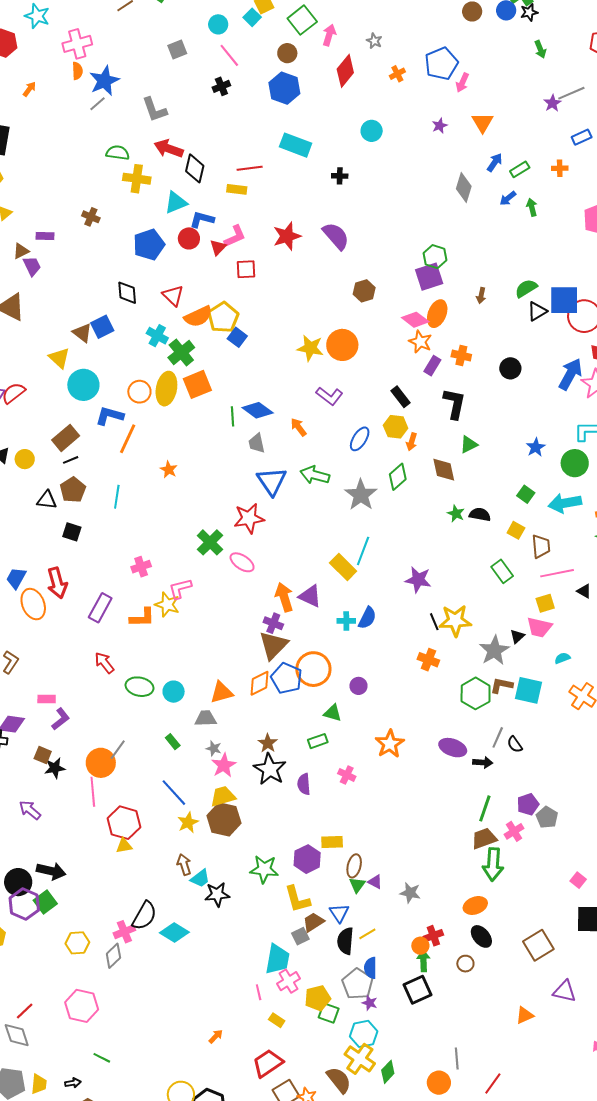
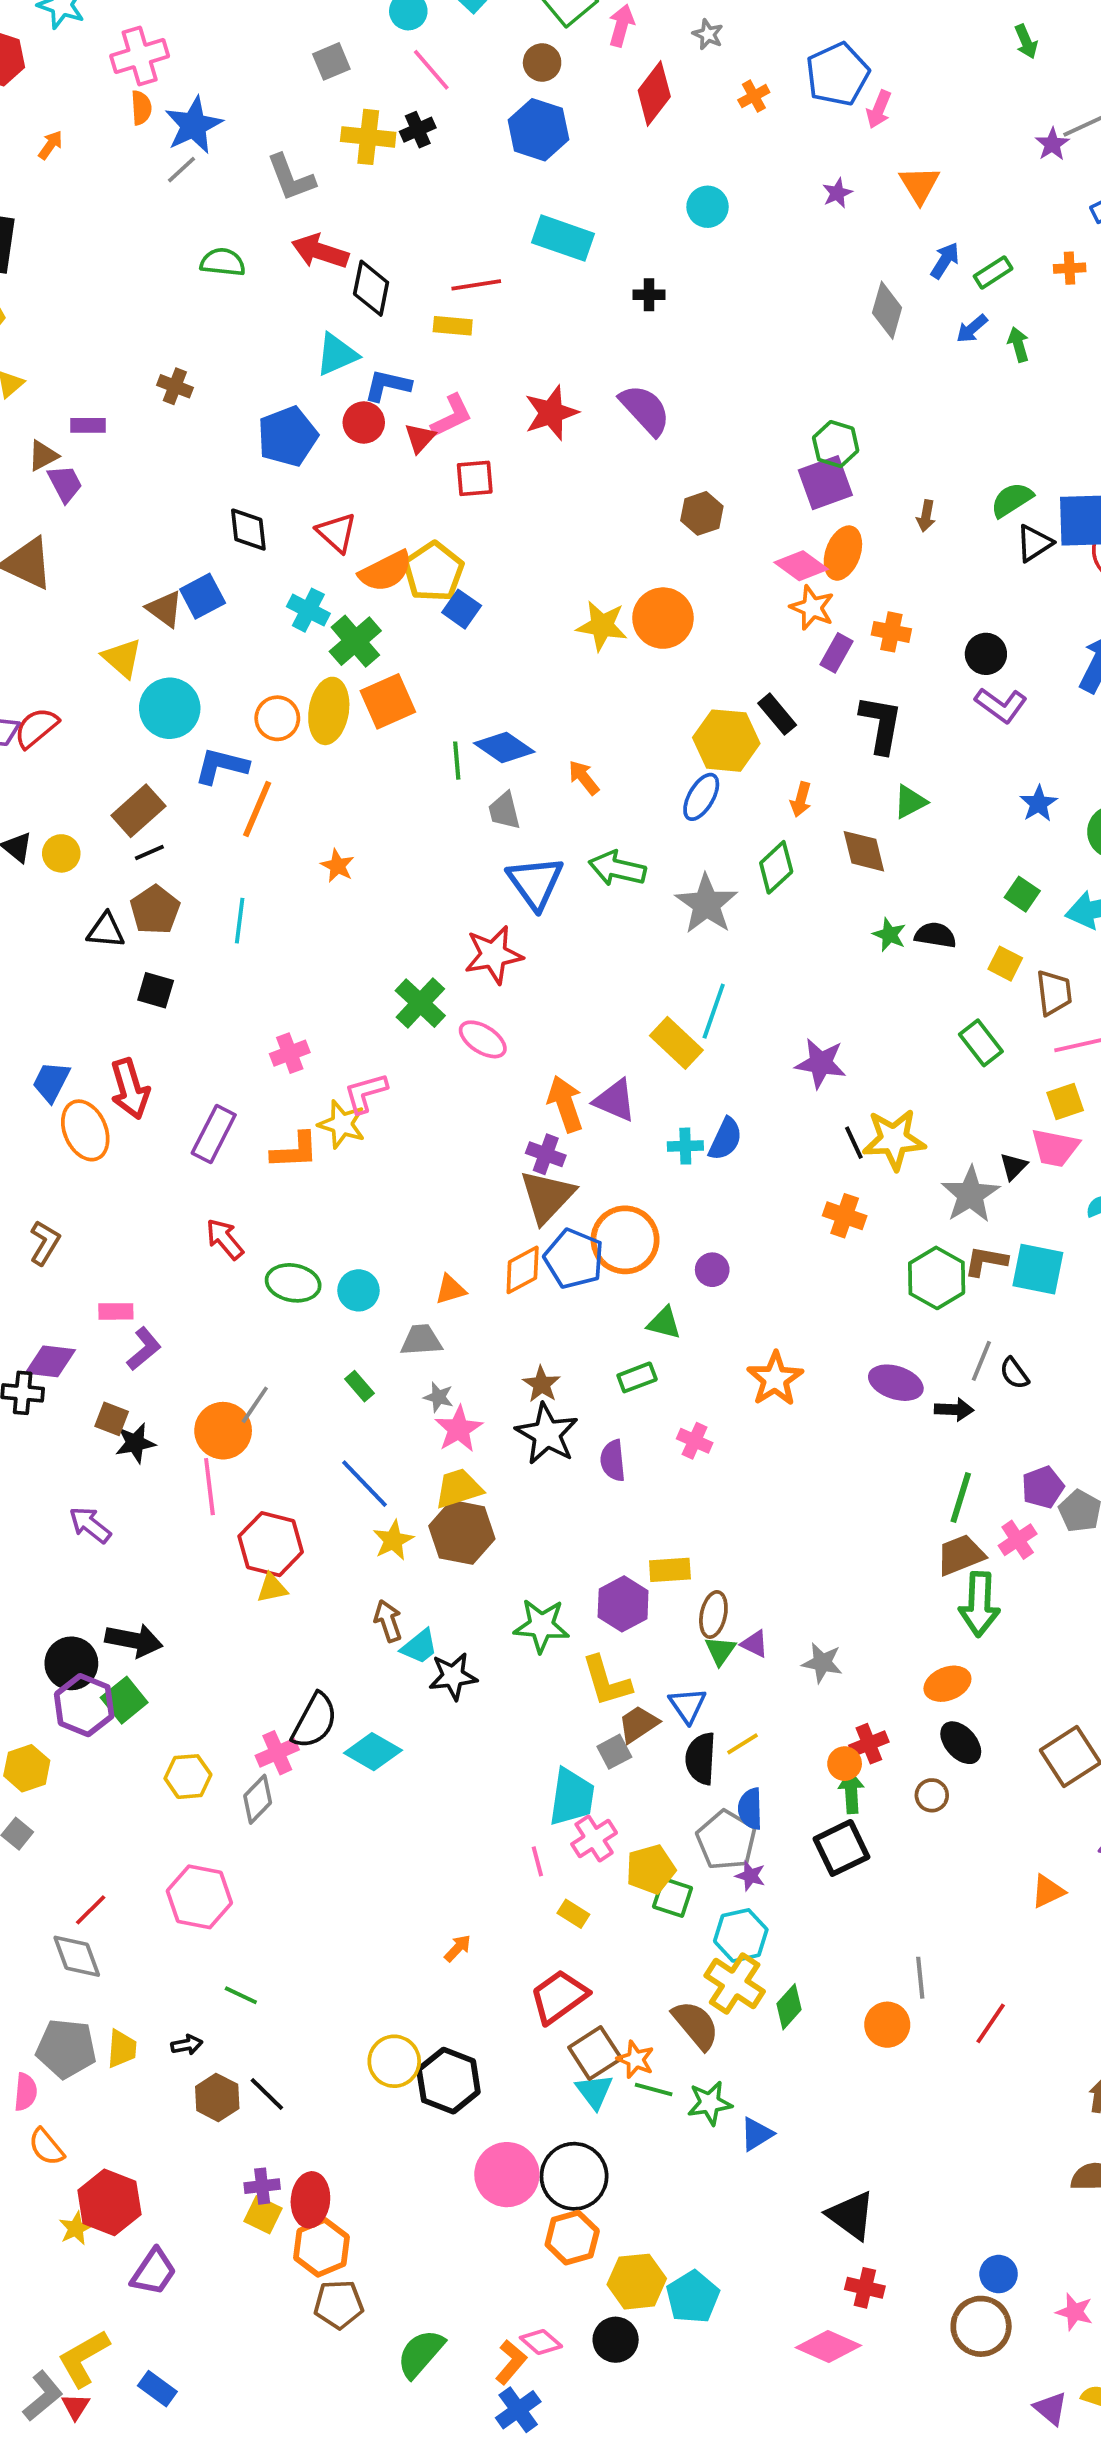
yellow cross: (137, 179) -> (368, 137), moved
purple L-shape: (329, 396) -> (1001, 705), moved
yellow hexagon: (396, 427) -> (726, 741), moved, size x1.4
orange triangle: (222, 692) -> (450, 1289), size x0.7

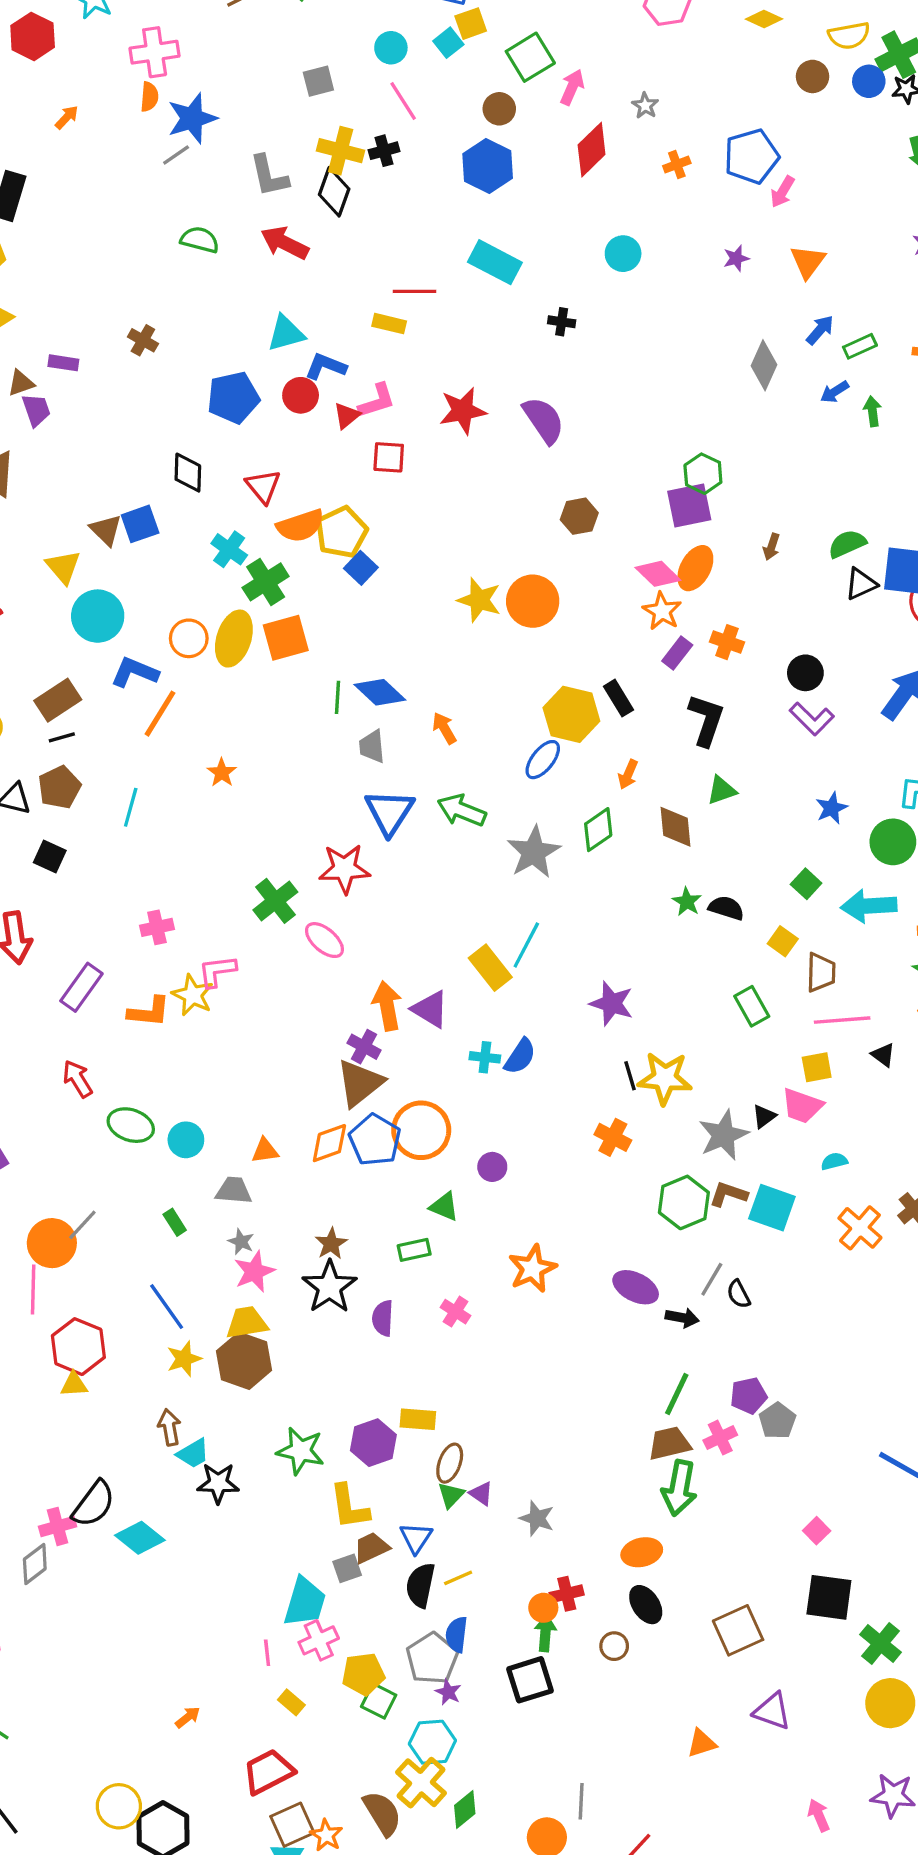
black diamond: (371, 288) -> (334, 192), moved

